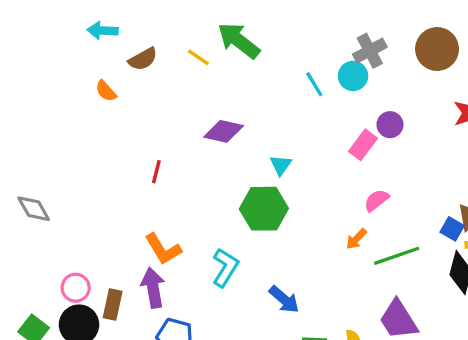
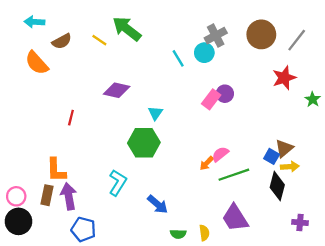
orange semicircle: (106, 91) -> (37, 63), size x1.6
purple circle: (390, 125) -> (225, 94), moved
pink semicircle: (377, 200) -> (220, 154), moved
orange L-shape: (163, 249) -> (56, 170), moved, turned 30
brown rectangle: (113, 305) -> (47, 195), moved

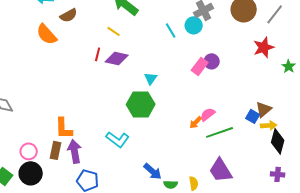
yellow line: (99, 40) -> (114, 31), moved
red line: (71, 118) -> (98, 54), moved
cyan L-shape: (118, 183) -> (118, 139), turned 95
black diamond: (277, 186) -> (278, 141), moved
blue arrow: (158, 204) -> (153, 171), moved

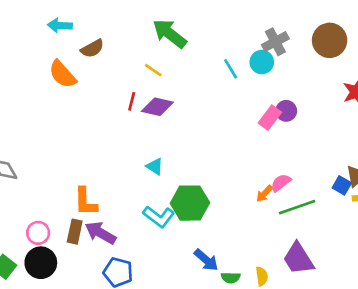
cyan triangle: (151, 78) -> (155, 166), moved, turned -32
green hexagon: (141, 104) -> (190, 203), moved
purple arrow: (75, 151) -> (100, 233), turned -50

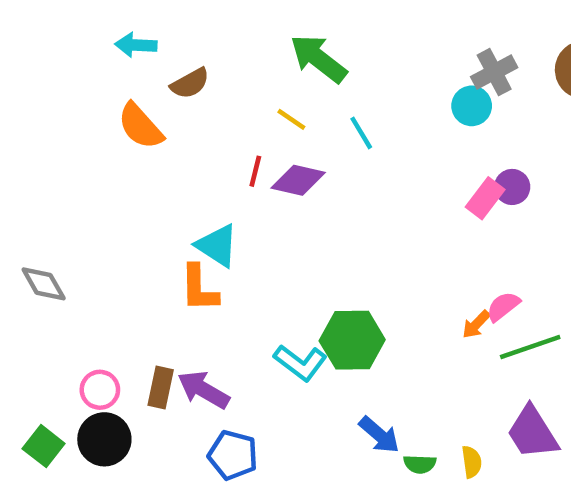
cyan line: (231, 69) -> (361, 133), moved
cyan triangle: (155, 166) -> (217, 246), moved, size x1.5
orange L-shape: (86, 202) -> (199, 288), moved

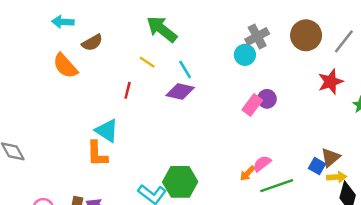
purple diamond: (298, 180) -> (180, 91), moved

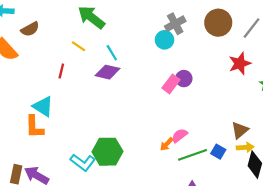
blue square: (317, 166) -> (218, 152), moved

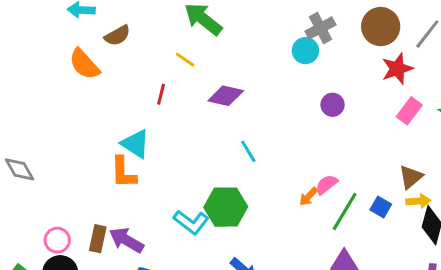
cyan line: (112, 53) -> (248, 151), moved
red star: (240, 64) -> (397, 69), moved
pink rectangle: (171, 84) -> (409, 111), moved
green line: (192, 155) -> (345, 212), turned -40

